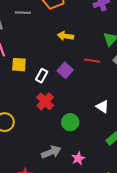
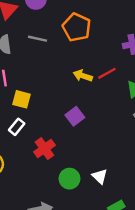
red line: (92, 61) -> (107, 73), moved, turned -49
white rectangle: (42, 76) -> (17, 127), moved
white triangle: (102, 107) -> (100, 176), moved

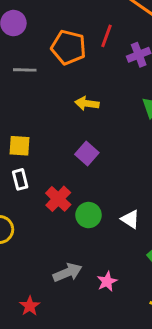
red line: (107, 73) -> (106, 36), moved, turned -30
white rectangle: (17, 127) -> (20, 179), turned -42
green circle: (69, 179) -> (89, 215), moved

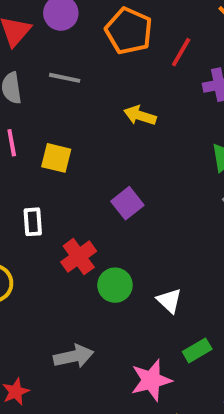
orange pentagon: (68, 47) -> (129, 31), moved
yellow arrow: (87, 103) -> (140, 115), moved
yellow square: (20, 146) -> (56, 158), moved
pink star: (107, 281) -> (151, 380), moved, size x1.5

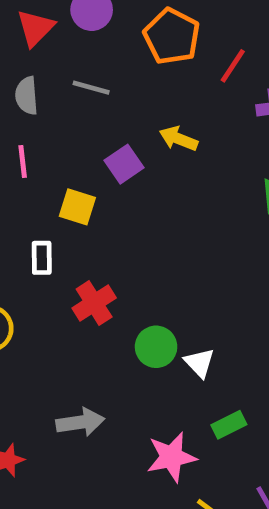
yellow square: (56, 158) -> (77, 207), moved
purple square: (127, 203) -> (124, 164), moved
green circle: (115, 285) -> (156, 347), moved

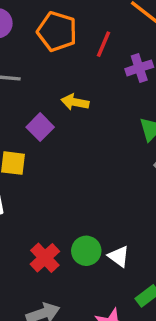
red cross: (94, 303) -> (45, 258), moved

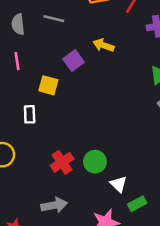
white triangle: (119, 256) -> (119, 184), moved

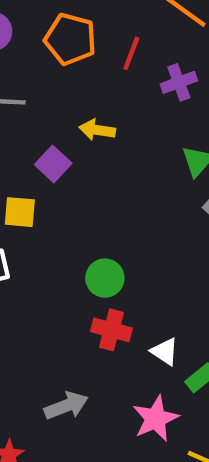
red cross: (62, 162) -> (111, 330), moved, turned -30
green circle: (95, 162) -> (105, 278), moved

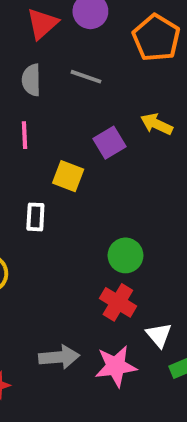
pink star: (156, 419) -> (116, 366), moved

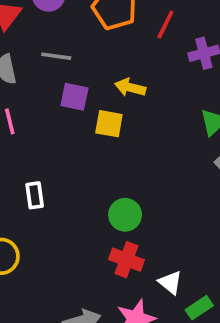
purple square: (109, 143) -> (74, 97), moved, turned -36
yellow square: (68, 176) -> (109, 124), moved

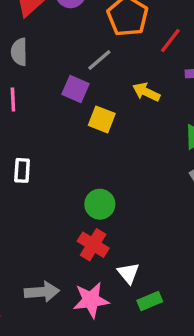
gray line: (56, 56) -> (99, 60), moved, turned -60
yellow arrow: (130, 87) -> (146, 92), moved

